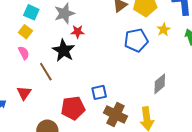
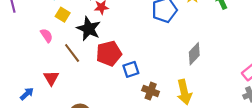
yellow square: (25, 32) -> (63, 15), moved
red pentagon: (73, 108) -> (109, 54), moved
brown cross: (116, 115) -> (151, 91), size x0.7

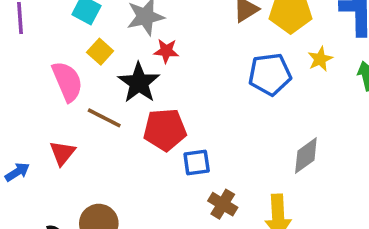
pink semicircle: (47, 36) -> (67, 81), size x1.6
brown line: (72, 53) -> (104, 118), turned -36

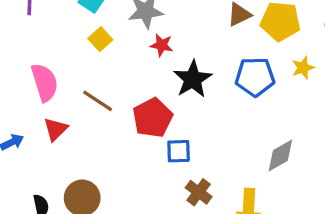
pink semicircle: (67, 81) -> (45, 82), moved
black star: (139, 83) -> (193, 79), moved
red pentagon: (165, 130) -> (153, 118), turned -30

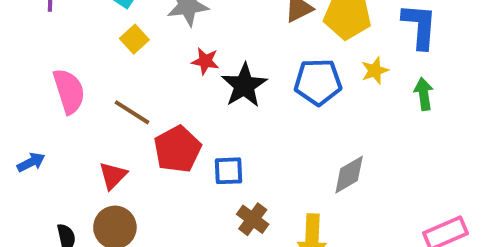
red star: (162, 45) -> (205, 61), moved
red pentagon: (153, 118) -> (177, 149), moved
red triangle: (56, 129) -> (113, 176), moved

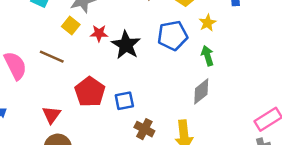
yellow square: (134, 39) -> (71, 26), moved
green arrow: (424, 94) -> (207, 56), moved
brown line: (132, 112) -> (52, 57), moved

